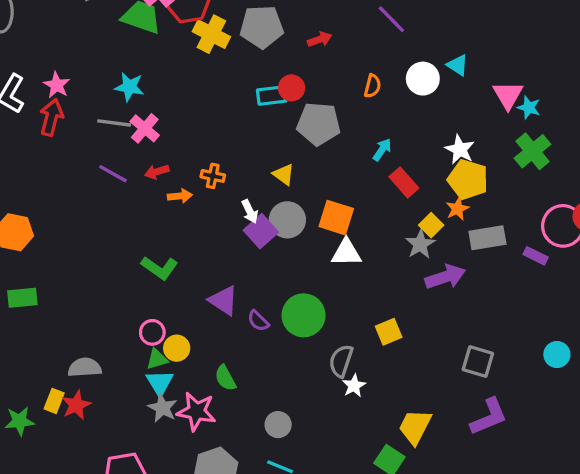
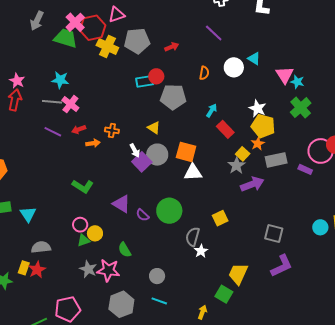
cyan triangle: (160, 383) -> (28, 214), moved

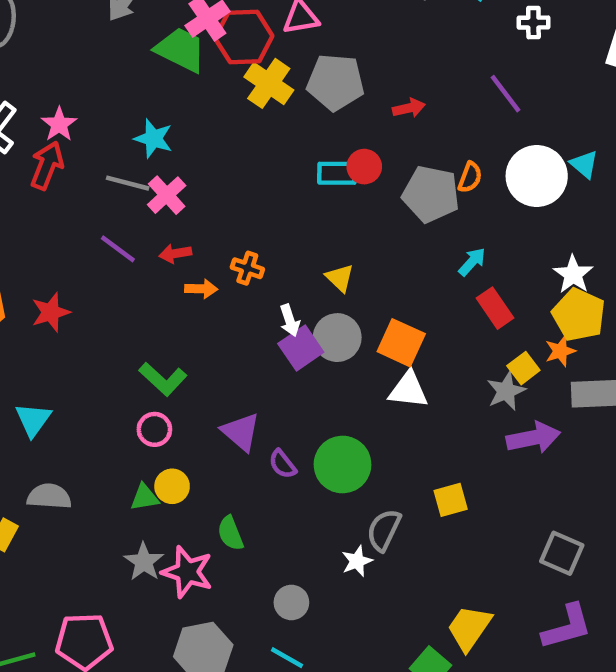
white circle: (234, 67) -> (537, 176), size x1.4
gray pentagon: (173, 97) -> (431, 194), moved
pink circle: (80, 225) -> (154, 429), moved
white star: (201, 251) -> (357, 561), moved
red star: (37, 270) -> (51, 312), moved

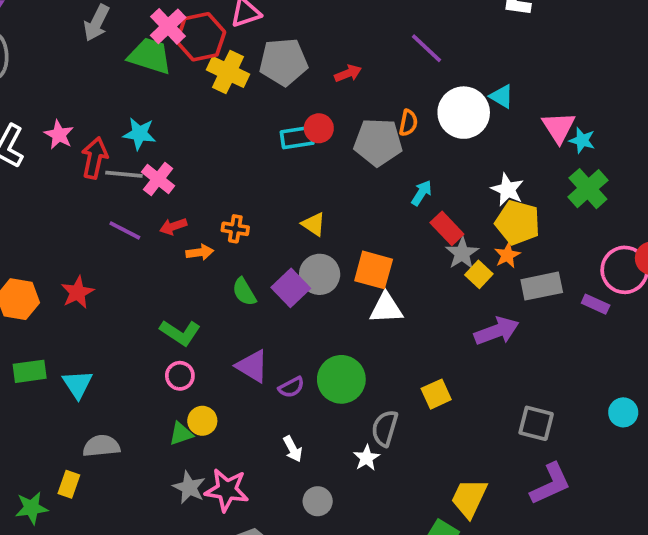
red arrow: (47, 165) -> (95, 158), moved
white arrow: (290, 320) -> (293, 449), moved
gray star: (506, 391) -> (462, 253), moved
purple semicircle: (283, 464) -> (291, 387), turned -70
green semicircle: (230, 533) -> (244, 292), moved

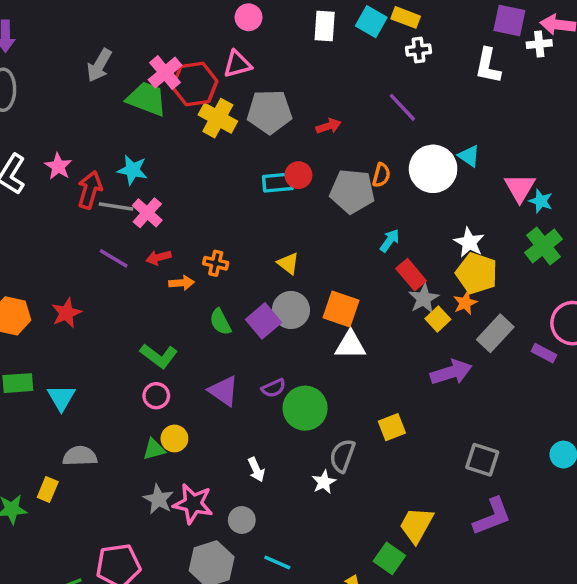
gray rectangle: (542, 286) -> (495, 333), turned -39
purple semicircle: (291, 387) -> (274, 388), moved
gray circle: (318, 501) -> (242, 520), moved

